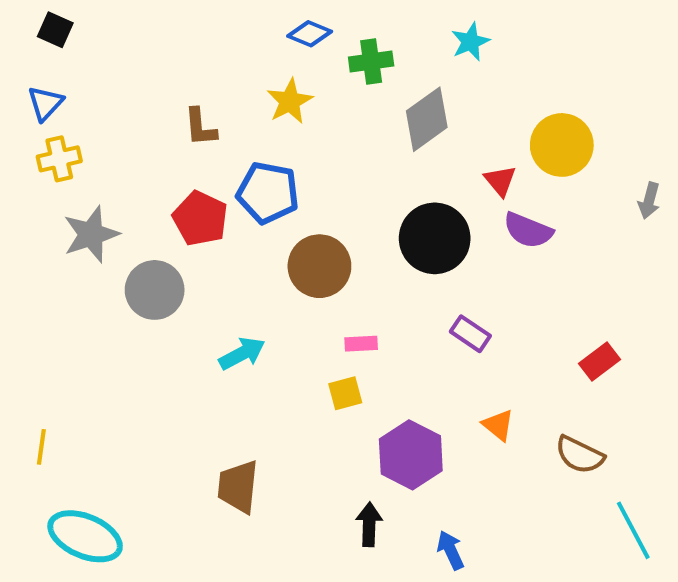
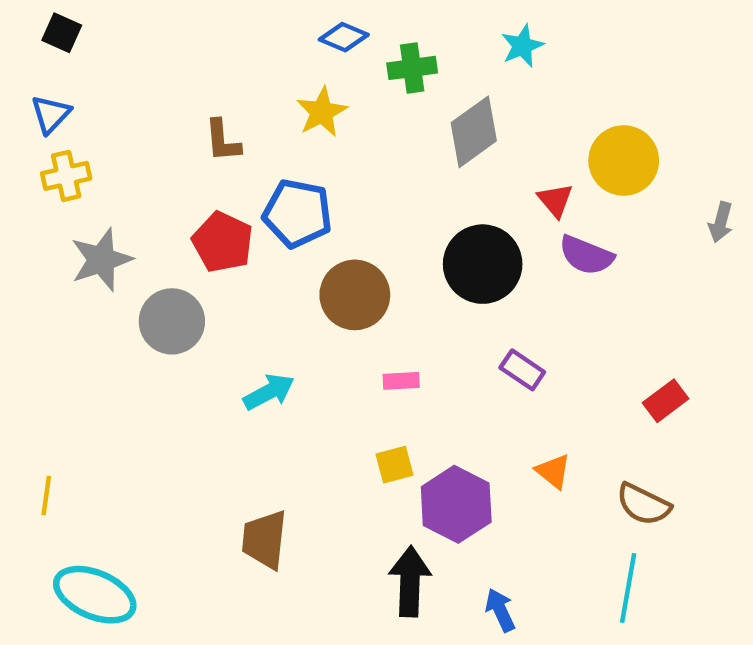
yellow square: (345, 393) -> (394, 465), moved
black arrow: (369, 524) -> (410, 581), size x1.4
cyan line: (633, 530) -> (628, 588), moved, turned 38

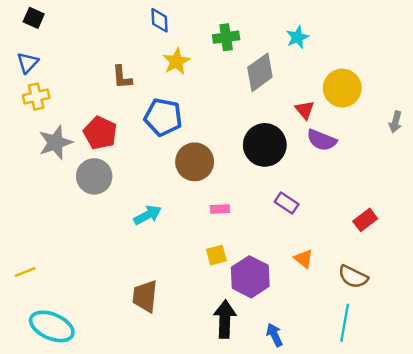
blue diamond: (344, 37) -> (160, 20), moved, turned 65
cyan star: (522, 46) -> (297, 37), moved
red pentagon: (223, 242) -> (100, 133), moved
yellow line: (46, 495) -> (25, 272), turned 60

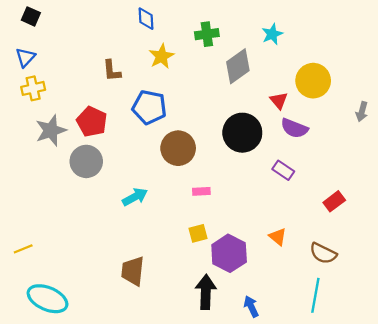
purple rectangle: (287, 203) -> (283, 170), moved

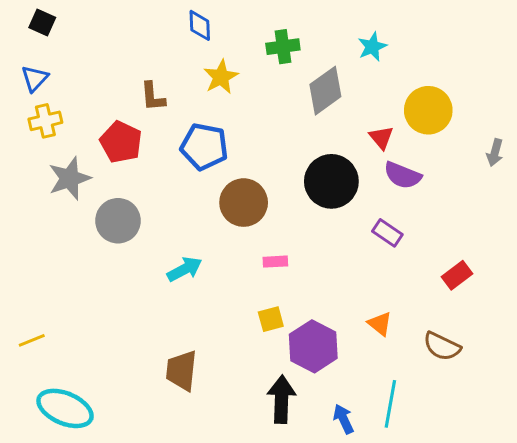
red pentagon: (92, 122) -> (121, 142), moved
cyan line: (315, 295) -> (390, 404), moved

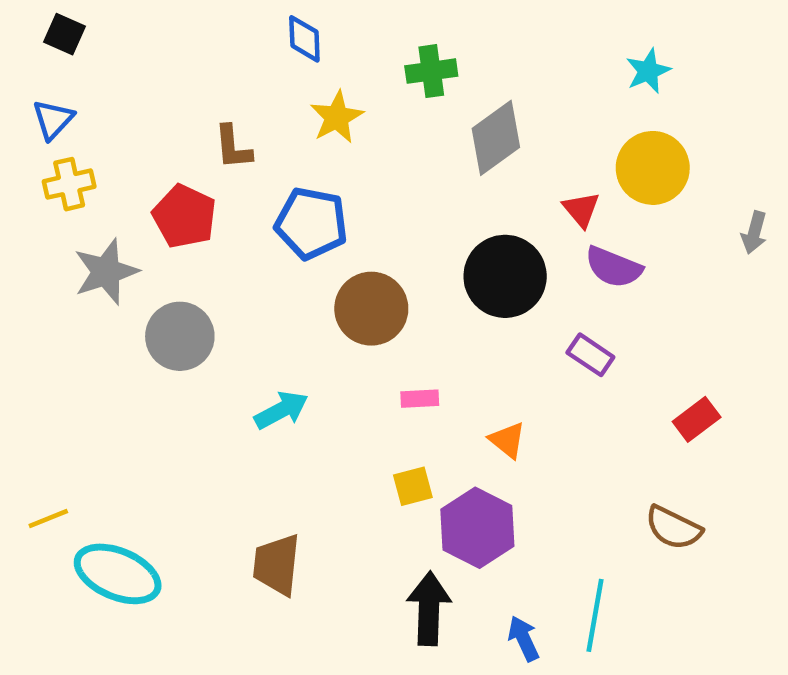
cyan star: (372, 47) -> (648, 71), moved
orange triangle: (380, 324) -> (507, 440), moved
cyan ellipse: (65, 408) -> (118, 574), moved

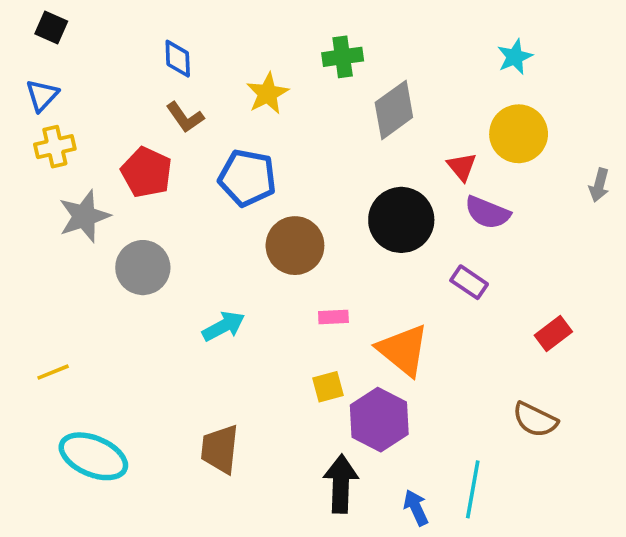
blue diamond: (304, 39) -> (178, 59), moved
brown L-shape: (233, 147) -> (185, 117), turned -30
orange triangle: (507, 440) -> (403, 350), size x1.8
yellow line: (48, 519) -> (53, 372), moved

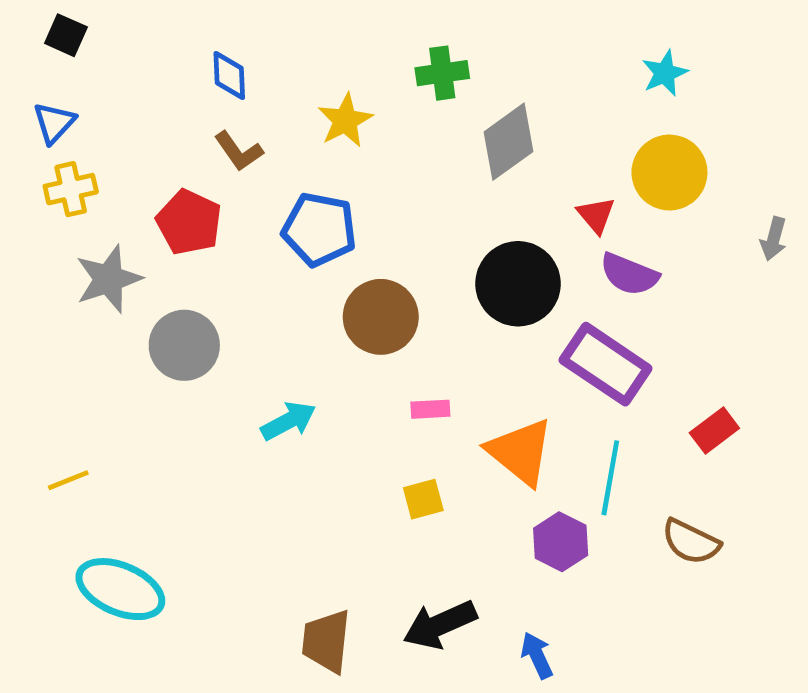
purple rectangle: (469, 282) -> (606, 364), size x1.8
purple hexagon: (379, 420) -> (561, 542), moved, size x0.7
brown trapezoid: (220, 449) -> (326, 641), moved
black arrow: (341, 484) -> (440, 625), turned -116
cyan line: (473, 489) -> (610, 478), moved

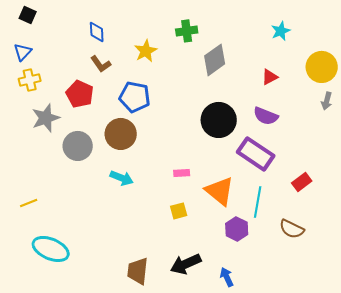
yellow circle: (669, 173) -> (322, 67), moved
red triangle: (596, 215) -> (270, 77), moved, turned 42
brown circle: (381, 317) -> (121, 134), moved
cyan arrow: (288, 421) -> (122, 178), turned 50

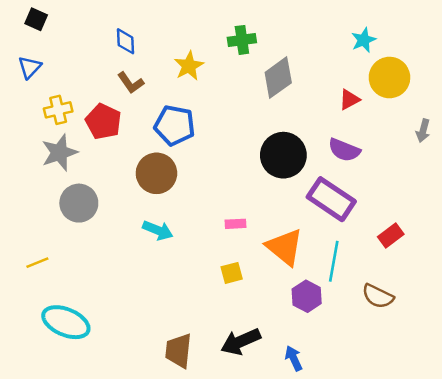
yellow circle: (322, 67) -> (389, 78), moved
yellow cross: (30, 80) -> (58, 110), moved
gray circle: (78, 146) -> (79, 203), moved

